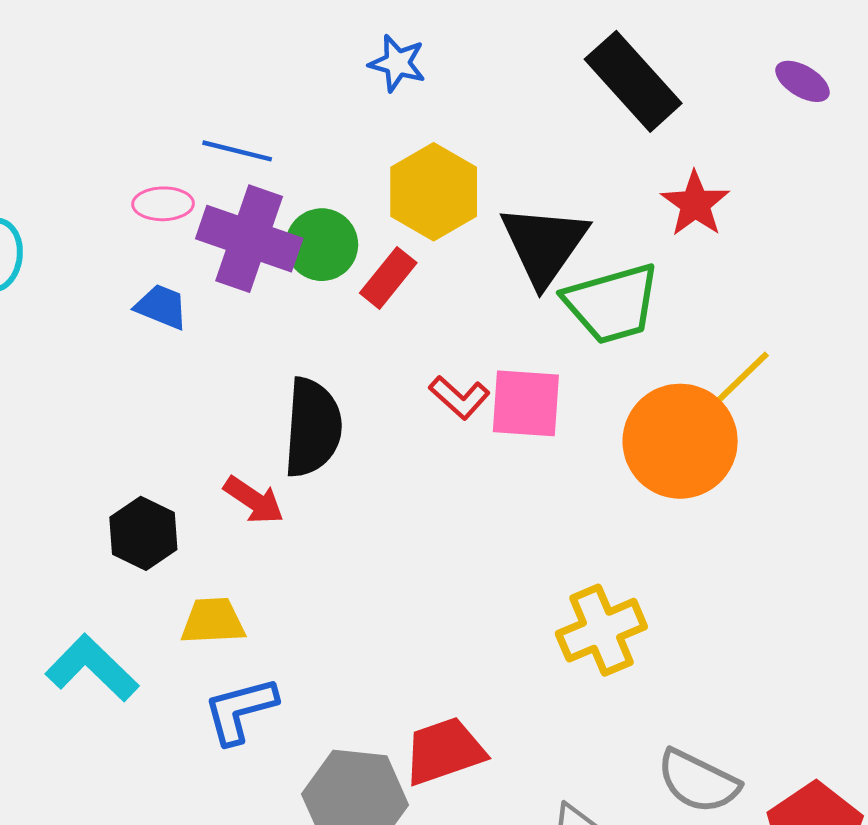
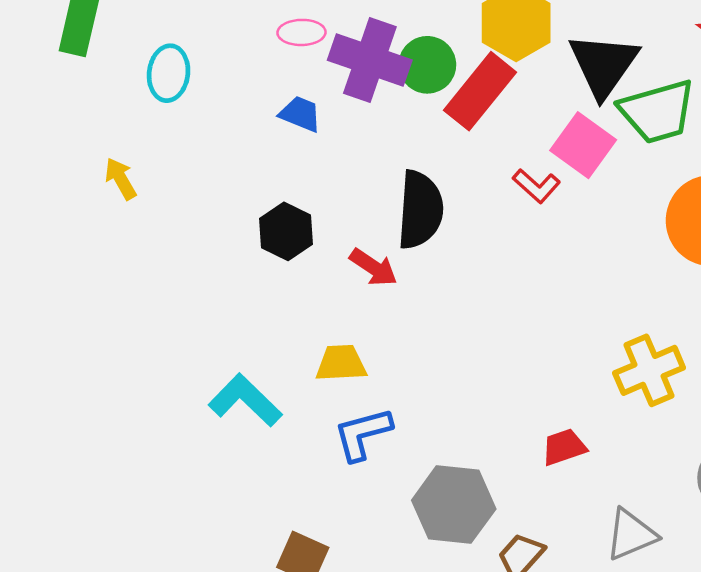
red rectangle: (388, 278) -> (480, 91), size x1.6
pink square: (526, 403) -> (583, 145), moved, turned 32
black hexagon: (143, 533) -> (286, 231), moved
red trapezoid: (444, 751) -> (564, 447), moved, size x0.7

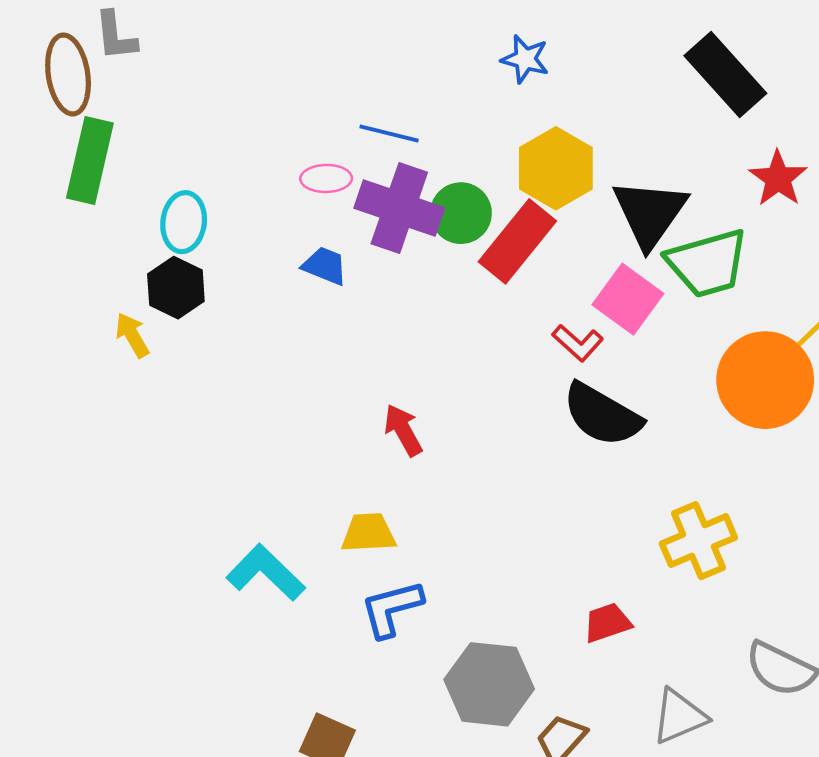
black semicircle: (420, 210) -> (602, 415), moved, turned 116
black hexagon: (286, 231) -> (176, 288), moved
red arrow: (373, 267) -> (403, 430), turned -153

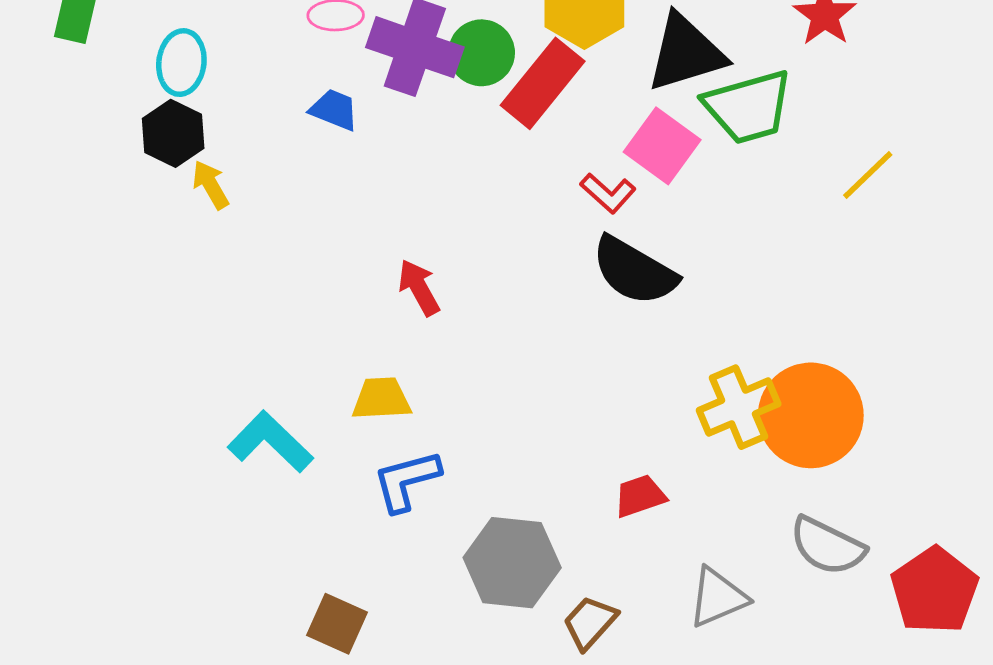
black triangle: (650, 213) -> (686, 53), turned 38
yellow arrow: (132, 335) -> (211, 185), moved
orange circle: (765, 380) -> (811, 415), moved

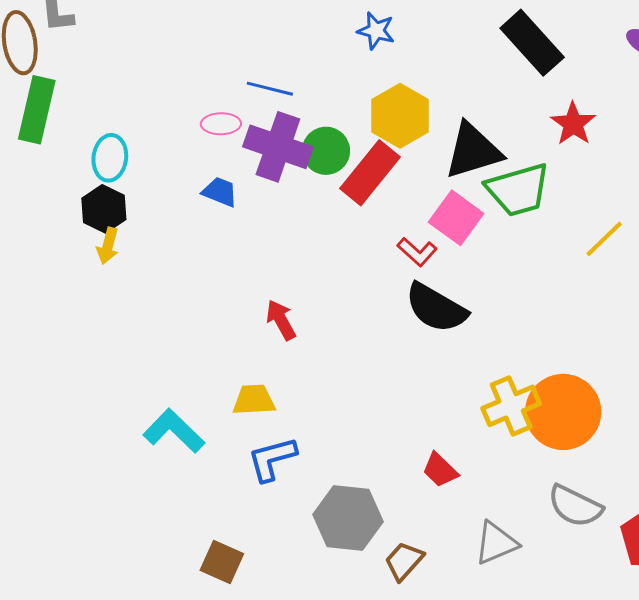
yellow arrow: (211, 185) -> (108, 246), moved, turned -135
red trapezoid: (640, 496) -> (440, 470), turned -117

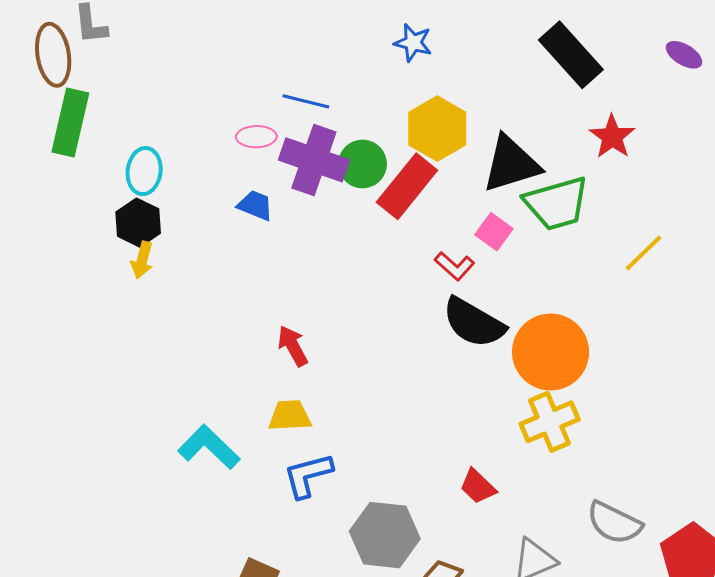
pink square: (456, 218) -> (494, 232), size x0.7
red arrow: (281, 320) -> (293, 346), moved
orange circle: (563, 412) -> (551, 352), moved

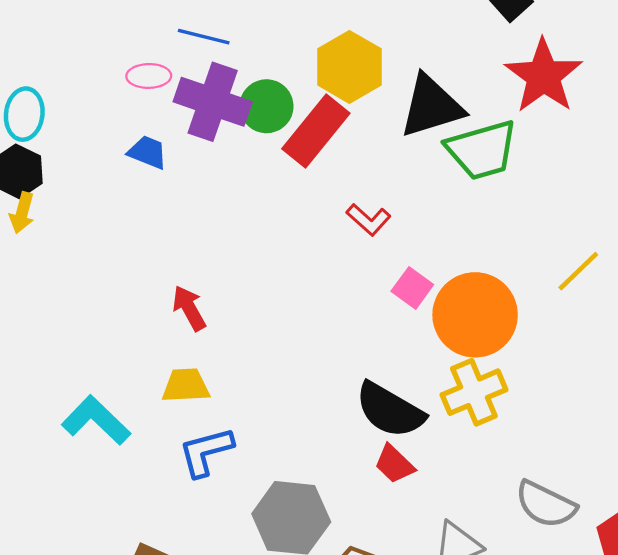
red star: (612, 137) -> (543, 76), size x1.5
pink square: (494, 232) -> (412, 288), moved
yellow line: (644, 253) -> (578, 271), moved
black semicircle: (474, 323) -> (390, 410), moved

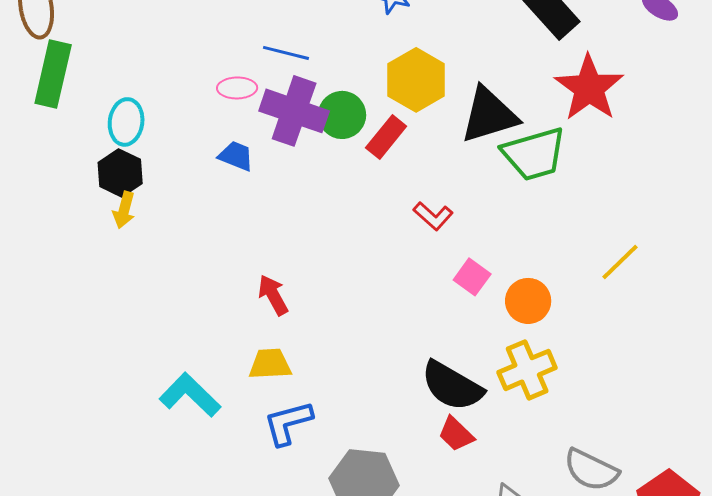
red rectangle: (316, 131) -> (386, 137), size x0.7
orange circle: (475, 315) -> (528, 301), size x0.6

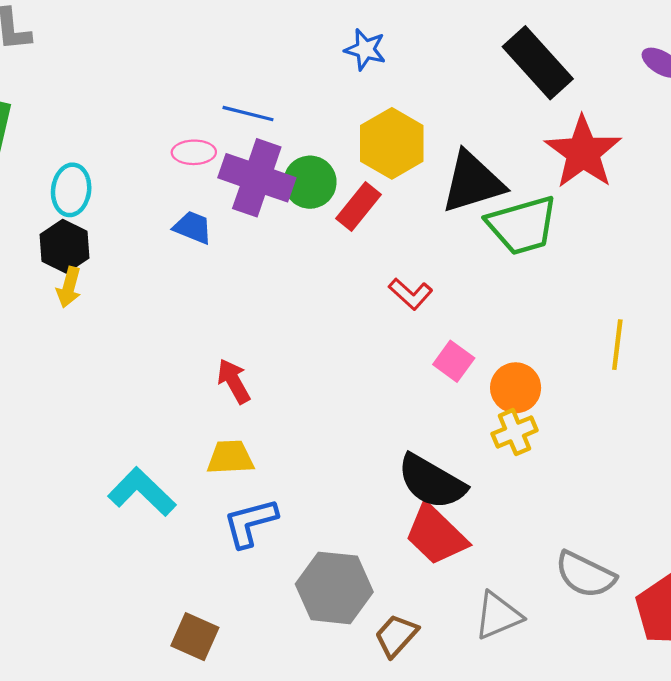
yellow line: (620, 262) -> (617, 345), turned -39
yellow cross: (527, 370) -> (514, 432), moved, size x0.7
red trapezoid: (456, 434) -> (436, 535), size x1.6

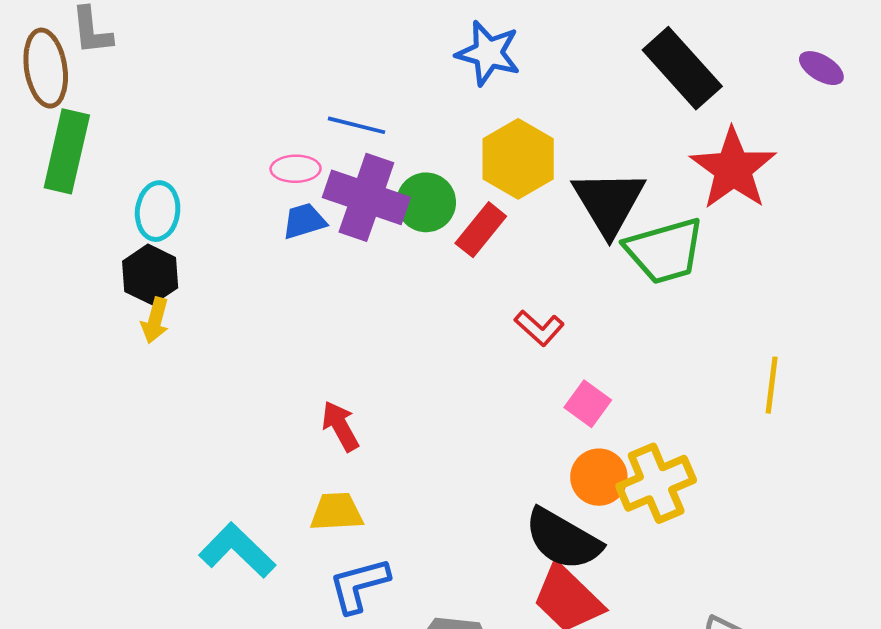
blue star: (365, 49) -> (488, 53), size x1.4
black triangle: (472, 182) -> (609, 202), turned -44
blue trapezoid: (193, 227) -> (304, 221), moved, turned -39
orange circle: (516, 388) -> (599, 477), moved
yellow cross: (514, 432) -> (656, 483), size x1.5

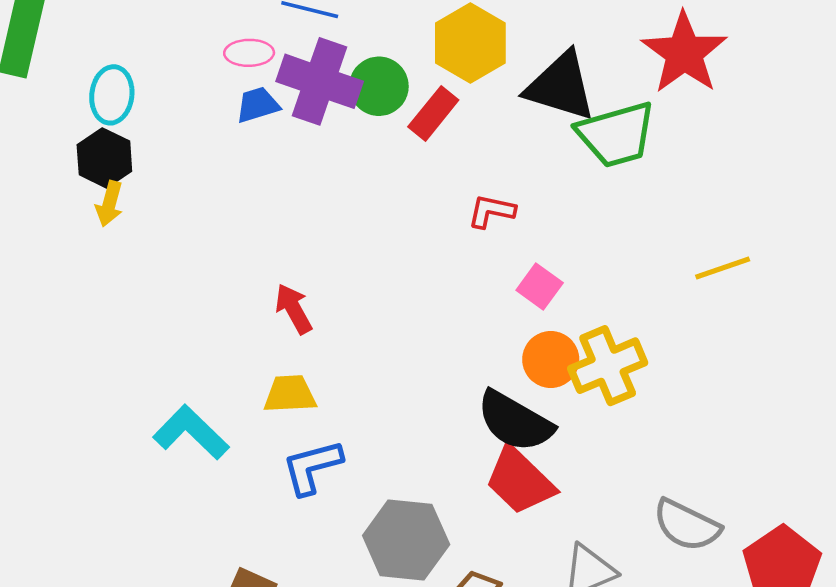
black triangle: (609, 202) -> (561, 86), turned -42
red L-shape: (539, 328) -> (491, 211), turned 150
yellow line: (772, 385) -> (723, 268), turned 64

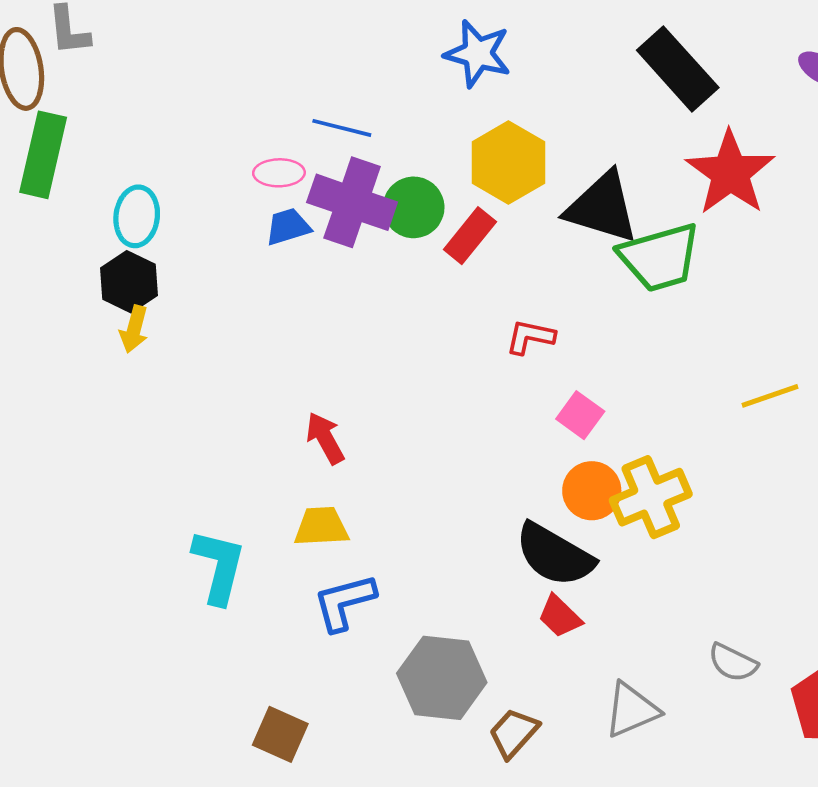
cyan L-shape: (191, 432) -> (219, 566), turned 60
red trapezoid: (520, 481) -> (560, 616), size x0.6
gray semicircle: (687, 525) -> (733, 663), size x0.7

